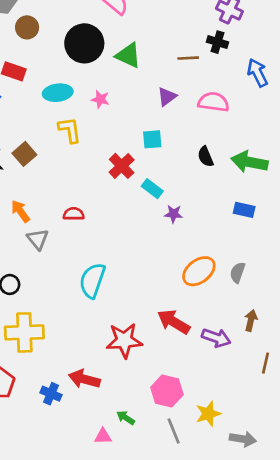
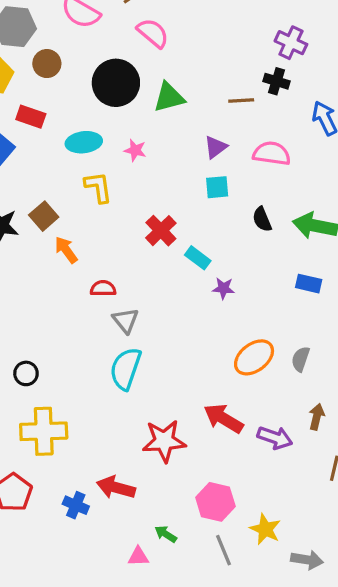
green triangle: (128, 55) -> (169, 97), turned -40
cyan square: (152, 139) -> (217, 187), moved
orange arrow: (20, 211) -> (66, 250), moved
gray triangle: (38, 239) -> (126, 320), moved
yellow star: (208, 414) -> (265, 529), turned -30

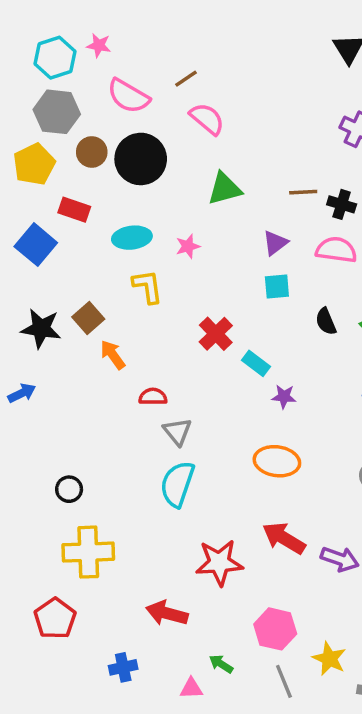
black cross: (276, 81) -> (342, 204), moved
black circle: (116, 83) -> (141, 159), moved
pink star: (135, 150) -> (188, 246), turned -30
orange ellipse: (254, 357) -> (277, 461), moved, turned 45
blue cross: (76, 505) -> (123, 667), moved, turned -35

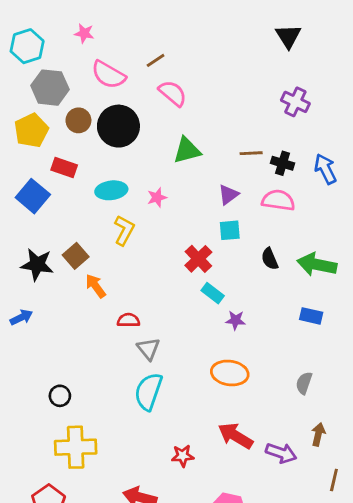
cyan hexagon: (55, 58) -> (27, 46), moved
yellow L-shape: (148, 287) -> (124, 230), turned 36
red cross: (216, 334) -> (198, 259), moved
red star: (219, 563) -> (183, 456), size x0.6

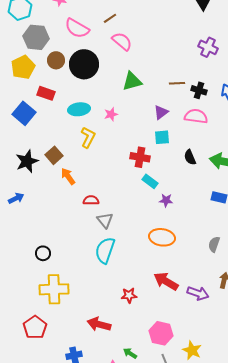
red cross: (198, 259) -> (140, 157), turned -36
black star: (37, 265) -> (27, 161), turned -30

